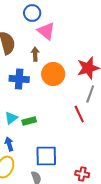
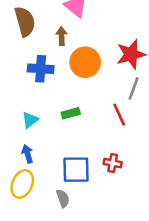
green rectangle: (29, 121) -> (71, 113), moved
red cross: (82, 174) -> (113, 163), moved

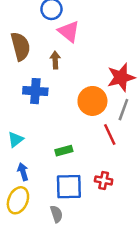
orange circle: (85, 62) -> (92, 101), moved
green rectangle: (71, 113) -> (64, 151), moved
cyan triangle: (30, 120) -> (15, 139), moved

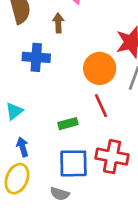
red line: (110, 134) -> (101, 106), moved
red cross: (104, 180) -> (112, 157), size x1.6
gray semicircle: (56, 214) -> (60, 194), turned 126

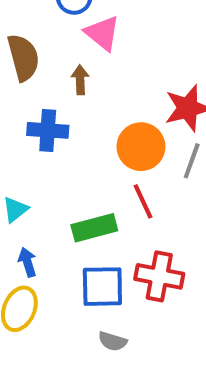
green rectangle: (68, 124) -> (94, 228), size x1.5
gray semicircle: (60, 194) -> (113, 341), moved

